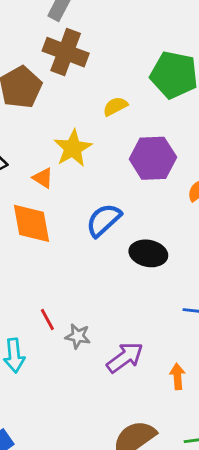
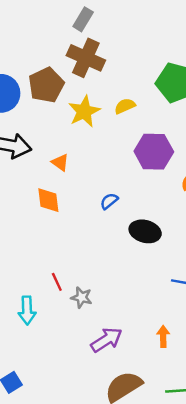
yellow star: (73, 148) -> (84, 111), moved
blue semicircle: (104, 220) -> (109, 201), size x0.6
orange diamond: (32, 223) -> (48, 200), size x0.7
purple arrow: (125, 358) -> (107, 340), moved

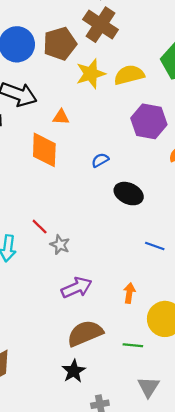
yellow semicircle: (125, 106) -> (129, 75), size x1.5
orange triangle: (60, 162) -> (61, 117), turned -42
orange diamond: (48, 200) -> (44, 150), size x1.4
red line: (57, 282) -> (40, 227), turned -30

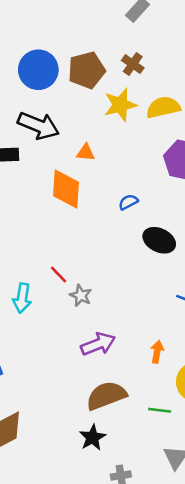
brown cross: (101, 25) -> (133, 64), moved, size x0.6

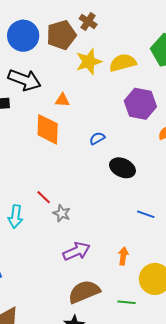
brown cross: (133, 64) -> (88, 22), moved

